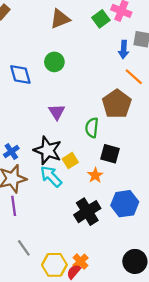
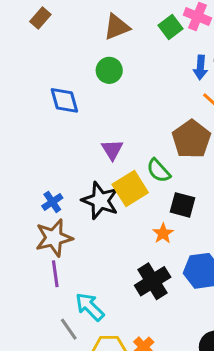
green circle: (54, 62) -> (109, 70), moved
green semicircle: (92, 128) -> (159, 171), turned -48
yellow square: (70, 161) -> (130, 189), moved, size x1.6
cyan arrow: (51, 176) -> (90, 307), moved

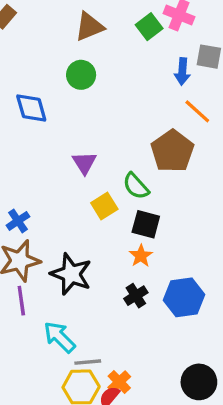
yellow square: (130, 189) -> (104, 206), size x0.7
black star: (100, 200) -> (71, 274), moved
black square: (182, 205) -> (146, 224), moved
black cross: (153, 281) -> (136, 296), moved, size x0.6
gray line: (69, 329) -> (88, 362), moved, turned -60

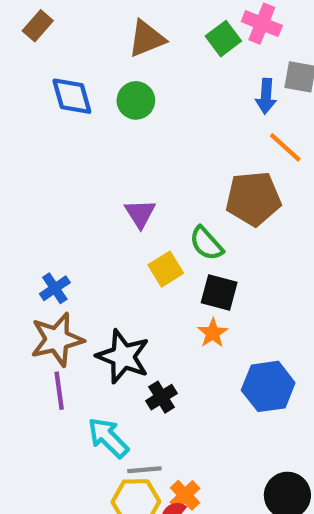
blue diamond: (31, 108) -> (72, 96), moved
brown pentagon: (172, 151) -> (253, 199), turned 30
black cross: (136, 296) -> (162, 397), moved

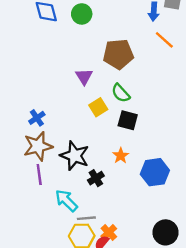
brown pentagon: (253, 199) -> (118, 54), moved
orange star: (213, 333) -> (121, 156), moved

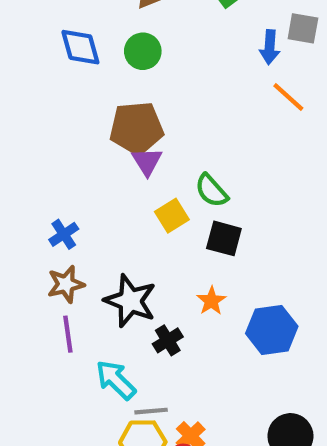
brown pentagon: (118, 54) -> (137, 128), moved
brown star: (38, 146) -> (66, 284), size x0.7

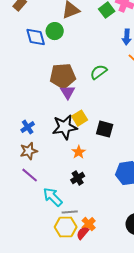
green circle: (143, 51) -> (55, 31), moved
green semicircle: (211, 191) -> (99, 72), moved, turned 96
black star: (130, 301) -> (65, 127), moved, turned -30
orange star: (211, 301) -> (79, 152), moved
purple line: (68, 334) -> (30, 175), turned -42

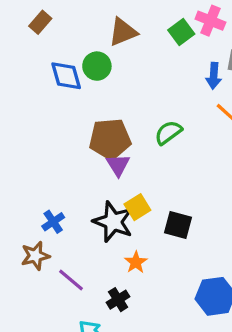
black star: (65, 127) -> (113, 222), turned 30
brown star: (29, 151) -> (35, 256), moved
purple line: (30, 175) -> (71, 280), moved
black cross: (78, 178) -> (118, 300), moved

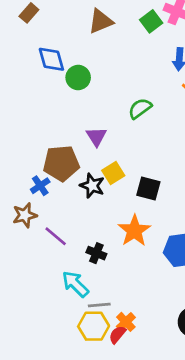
green circle: (97, 66) -> (78, 78), moved
brown pentagon: (110, 139) -> (61, 163), moved
black star: (113, 222) -> (92, 186), size x0.7
orange star: (136, 262) -> (134, 231), moved, size x1.6
black cross: (118, 300) -> (96, 253), turned -36

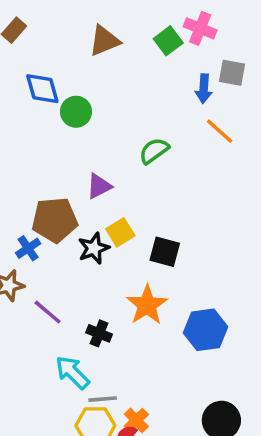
purple triangle: (96, 137) -> (99, 186), turned 35
black star: (92, 186) -> (94, 248), turned 30

